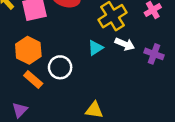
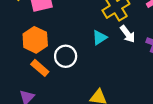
white arrow: (125, 44) -> (128, 34), turned 30

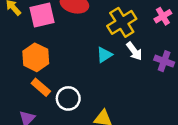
white circle: (66, 56) -> (68, 98), moved

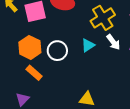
white circle: (68, 98) -> (57, 51), moved

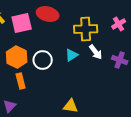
yellow cross: (103, 18) -> (86, 29), turned 30
orange rectangle: (34, 73) -> (21, 81), turned 35

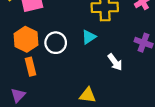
white arrow: (96, 52) -> (115, 62), moved

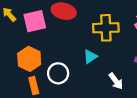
white circle: (56, 43) -> (58, 73), moved

